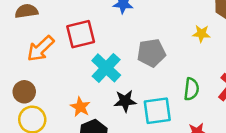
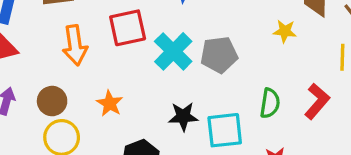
orange arrow: (41, 49) -> (75, 45), turned -56
cyan cross: (106, 68) -> (173, 51), moved
orange star: (80, 107) -> (110, 103), moved

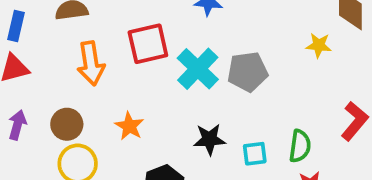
green semicircle: (270, 103) -> (300, 146), moved
cyan square: (225, 130) -> (255, 154), size x0.6

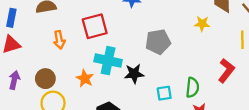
orange arrow: (91, 63) -> (59, 40), size x0.7
cyan cross: (198, 69) -> (108, 61), moved, turned -30
black star: (209, 139) -> (134, 74), moved

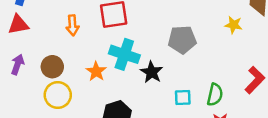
black star: (134, 74) -> (152, 72), turned 30

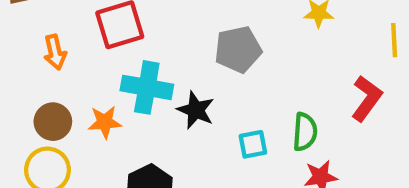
brown circle: (52, 67) -> (53, 122), moved
orange star: (96, 71) -> (105, 122), turned -30

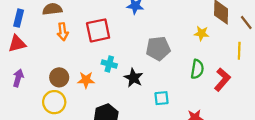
orange arrow: (55, 52) -> (63, 32), moved
cyan cross: (147, 87) -> (109, 64), size x0.6
green semicircle: (305, 132) -> (197, 69), moved

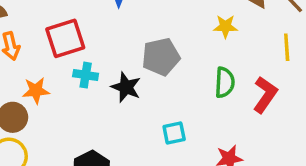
cyan cross: (109, 64) -> (86, 75), moved
black star: (134, 78) -> (126, 87), moved
orange star: (86, 80) -> (36, 91), moved

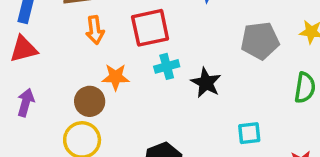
gray pentagon: (161, 57) -> (260, 41), moved
cyan cross: (86, 75) -> (167, 66), turned -30

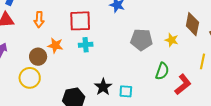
orange arrow: (95, 30) -> (39, 20), moved
black star: (206, 83) -> (103, 87), moved

